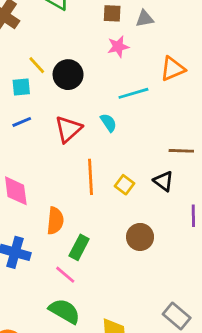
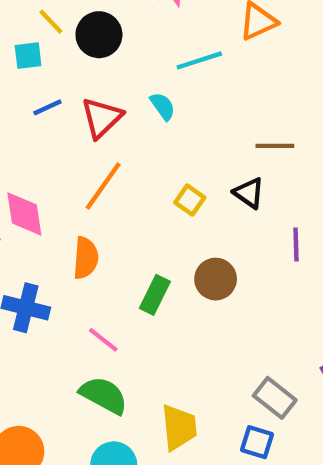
blue line: (22, 122) -> (47, 107), moved
orange line: (91, 177) -> (103, 186), moved, turned 40
green rectangle: (79, 247) -> (155, 295), moved

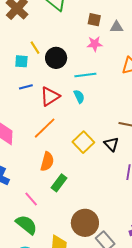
cyan line: (199, 60) -> (85, 75), moved
yellow square: (190, 200) -> (83, 142), size x1.5
orange semicircle: (86, 258) -> (47, 162), moved
brown circle: (216, 279) -> (85, 223), moved, size x1.4

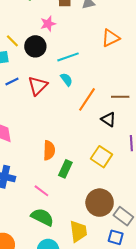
pink star: (95, 44) -> (48, 24), moved
orange line: (45, 128) -> (87, 99), moved
yellow square: (83, 142) -> (102, 157), moved

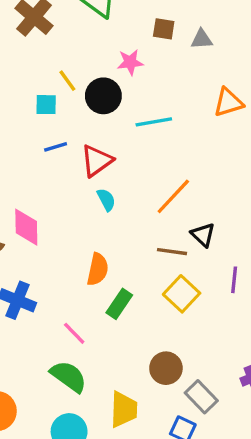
cyan semicircle: (66, 79) -> (106, 200), moved
brown line: (120, 97) -> (172, 252), moved
brown circle: (100, 203) -> (166, 368), size x0.7

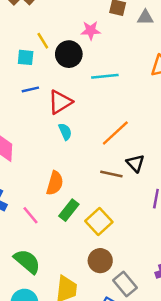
yellow square: (182, 294) -> (99, 221), moved
pink line: (74, 333) -> (31, 215), moved

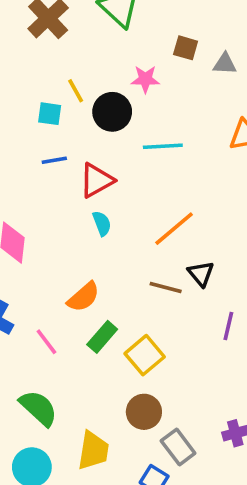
orange semicircle: (55, 183) -> (84, 297), turned 30

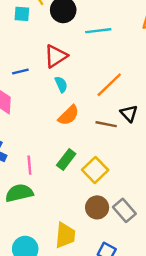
blue line: (54, 160) -> (20, 72), moved
orange semicircle: (84, 297) -> (69, 115), moved
pink line: (46, 342) -> (29, 165), turned 36
green semicircle: (39, 408) -> (19, 193), moved, turned -52
gray rectangle: (178, 447) -> (124, 210), moved

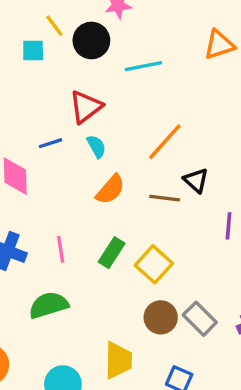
blue line: (20, 72) -> (50, 143), moved
pink line: (29, 165) -> (61, 249), moved

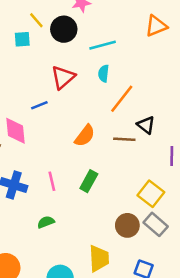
cyan semicircle: (96, 146) -> (104, 73), moved, turned -140
yellow square: (154, 264) -> (151, 194), moved
green semicircle: (49, 305) -> (46, 222), size x0.6

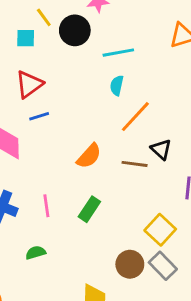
red triangle: (63, 77) -> (29, 84), moved

